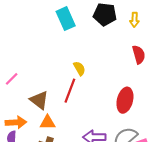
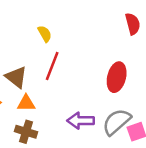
yellow semicircle: (79, 68) -> (45, 34), moved

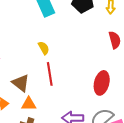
red line: (52, 66) -> (50, 74), turned -30

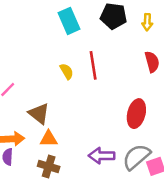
red line: (50, 74) -> (93, 65), moved

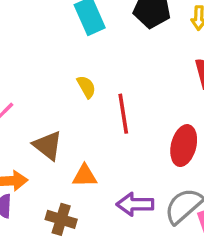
red line: (93, 65) -> (123, 114), moved
orange triangle: (49, 139) -> (85, 176), moved

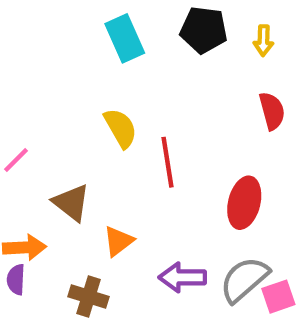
yellow semicircle: (86, 87) -> (121, 128), size x1.4
orange triangle: (85, 176) -> (118, 241), turned -36

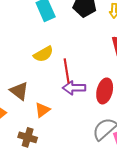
yellow semicircle: (121, 128) -> (43, 54), turned 90
purple arrow: (182, 277) -> (74, 88), moved

